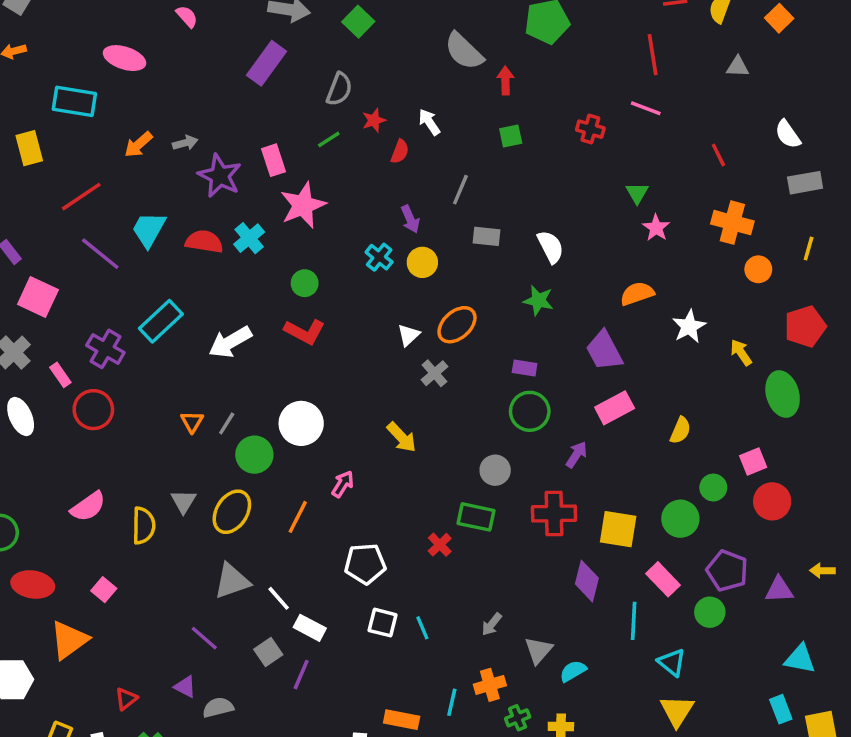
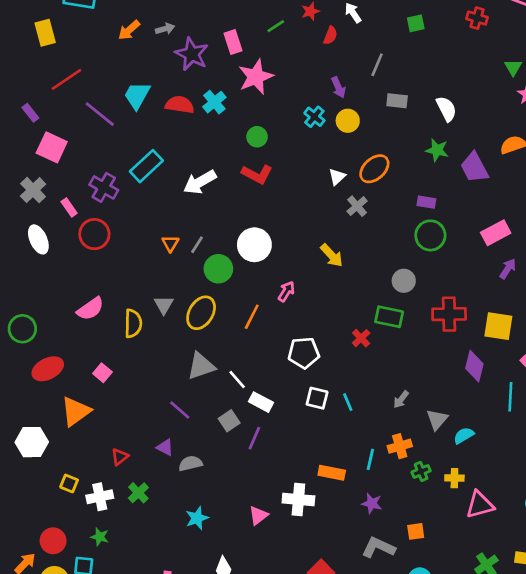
red line: (81, 197) -> (66, 79), moved
purple trapezoid: (604, 351) -> (474, 167), moved
purple arrow: (576, 455) -> (508, 269), moved
red ellipse: (33, 584) -> (48, 369), turned -36

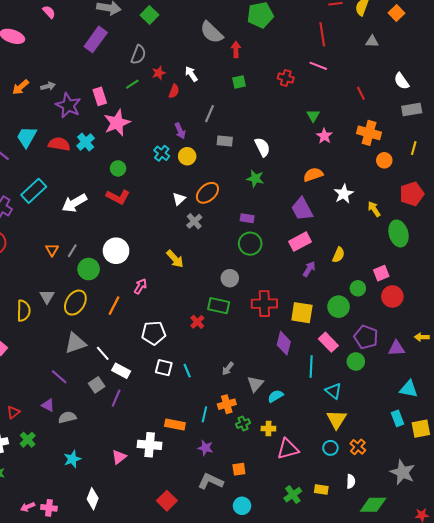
purple trapezoid: (474, 167) -> (302, 209), moved

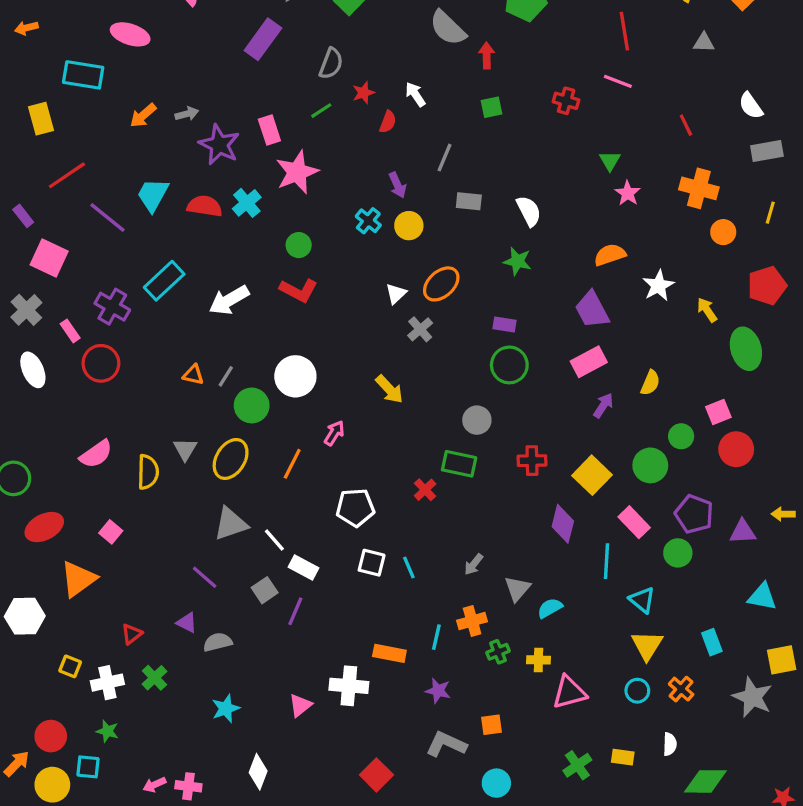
orange triangle: (52, 250) -> (193, 375), turned -48
red cross: (264, 304) -> (532, 461), size x0.7
yellow square: (302, 313) -> (592, 475), turned 35
cyan rectangle: (397, 418) -> (712, 642), moved
gray star: (403, 472) -> (752, 697), moved

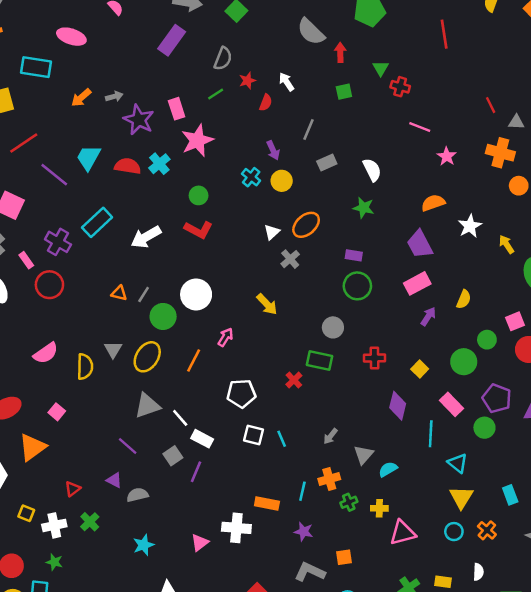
gray triangle: (704, 42) -> (516, 122), moved
pink line: (618, 81) -> (420, 127), moved
green triangle: (610, 161) -> (381, 68), moved
gray rectangle: (469, 201) -> (327, 162), turned -30
yellow square: (592, 475) -> (420, 369), size x0.6

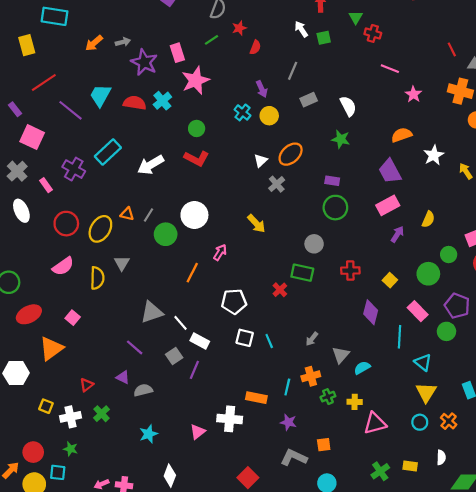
white arrow: (287, 82) -> (301, 29), moved
red circle: (49, 285) -> (66, 224), moved
yellow ellipse: (147, 357) -> (100, 229), moved

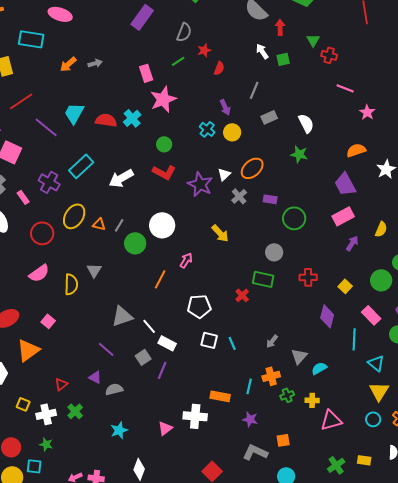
purple star: (144, 62) -> (200, 184), moved
purple rectangle: (332, 181) -> (270, 199), moved
yellow ellipse: (100, 229) -> (74, 216), moved

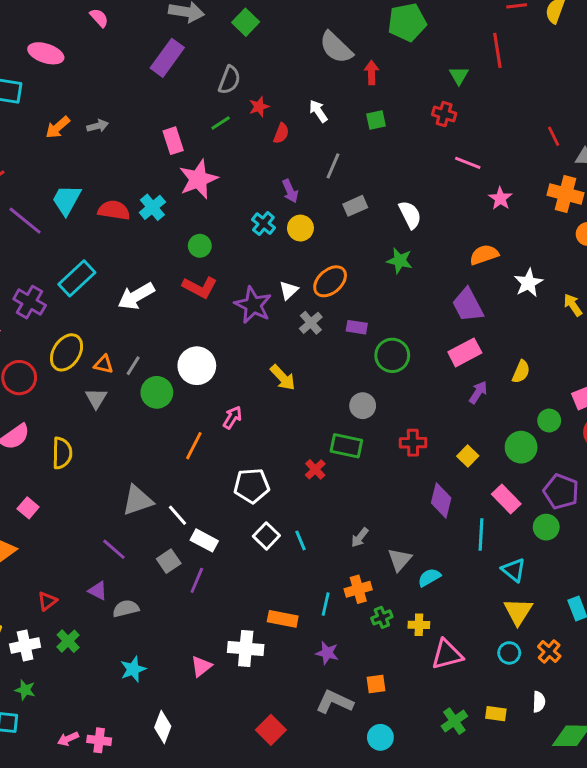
green triangle: (313, 40) -> (459, 76), moved
white arrow: (262, 51) -> (318, 111), moved
gray triangle: (94, 270) -> (96, 398), moved
white square: (209, 340) -> (266, 536), turned 30

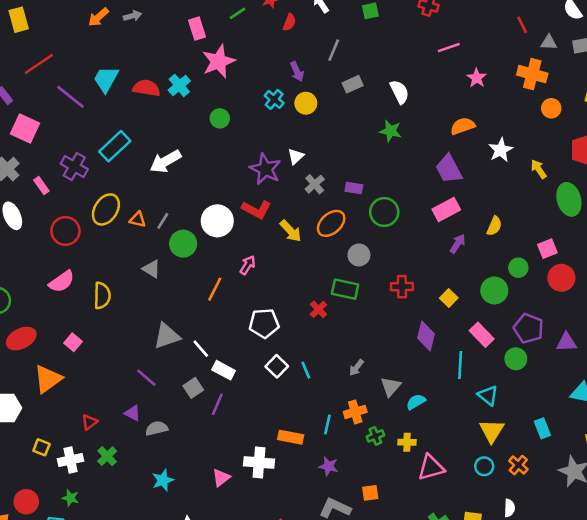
pink line: (468, 163) -> (449, 48), turned -40
orange ellipse: (330, 281) -> (331, 223), moved
red L-shape: (200, 287) -> (256, 209), moved
gray triangle: (96, 398) -> (151, 269), moved, turned -30

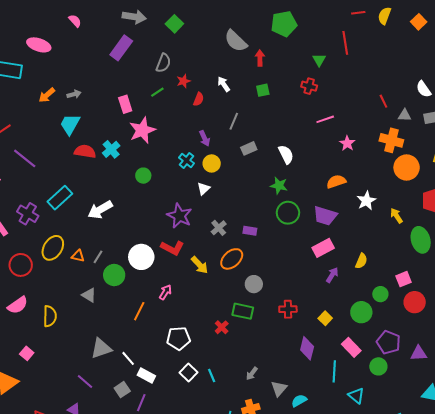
cyan trapezoid: (106, 79) -> (70, 124), moved
orange circle: (551, 108) -> (407, 168), size x1.6
white triangle: (296, 156) -> (204, 189), moved
purple trapezoid: (449, 169) -> (325, 216), turned -45
green circle: (384, 212) -> (288, 213), moved

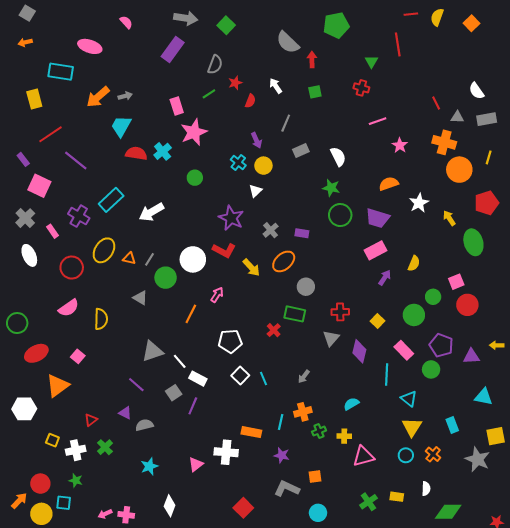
orange arrow: (47, 95) -> (98, 97), size x1.4
gray triangle: (279, 389) -> (331, 338), moved

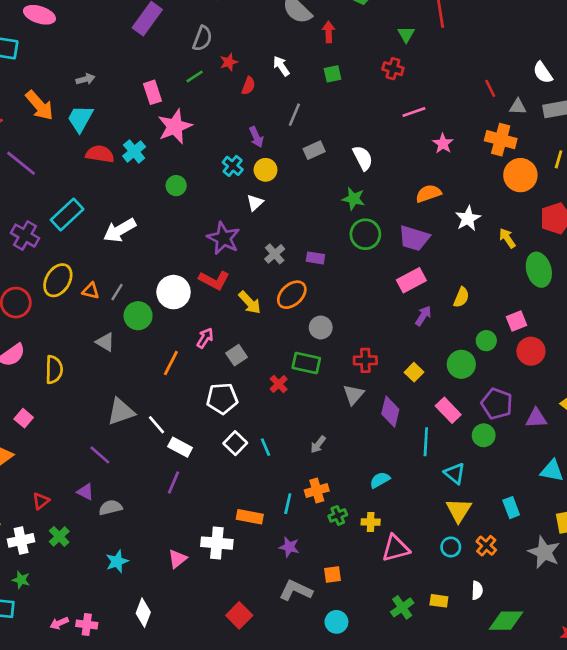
orange arrow: (98, 97) -> (39, 105), moved, turned -90
gray square: (174, 393) -> (237, 355), moved

